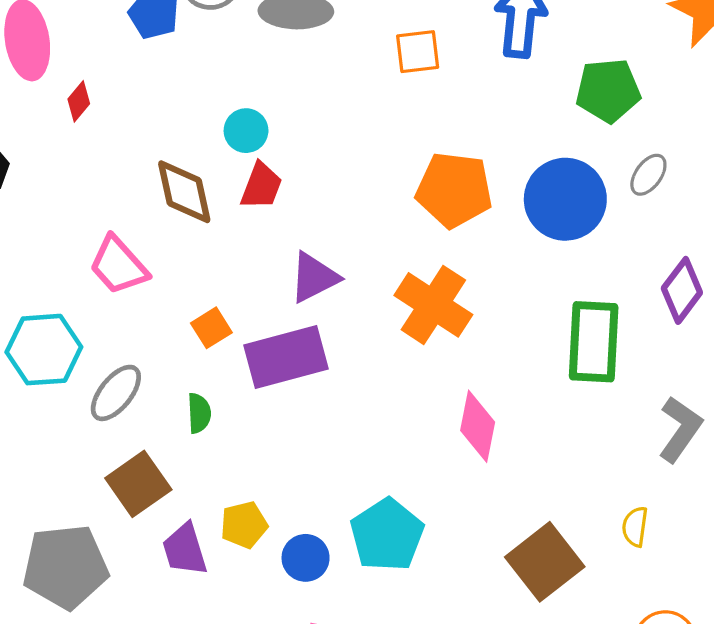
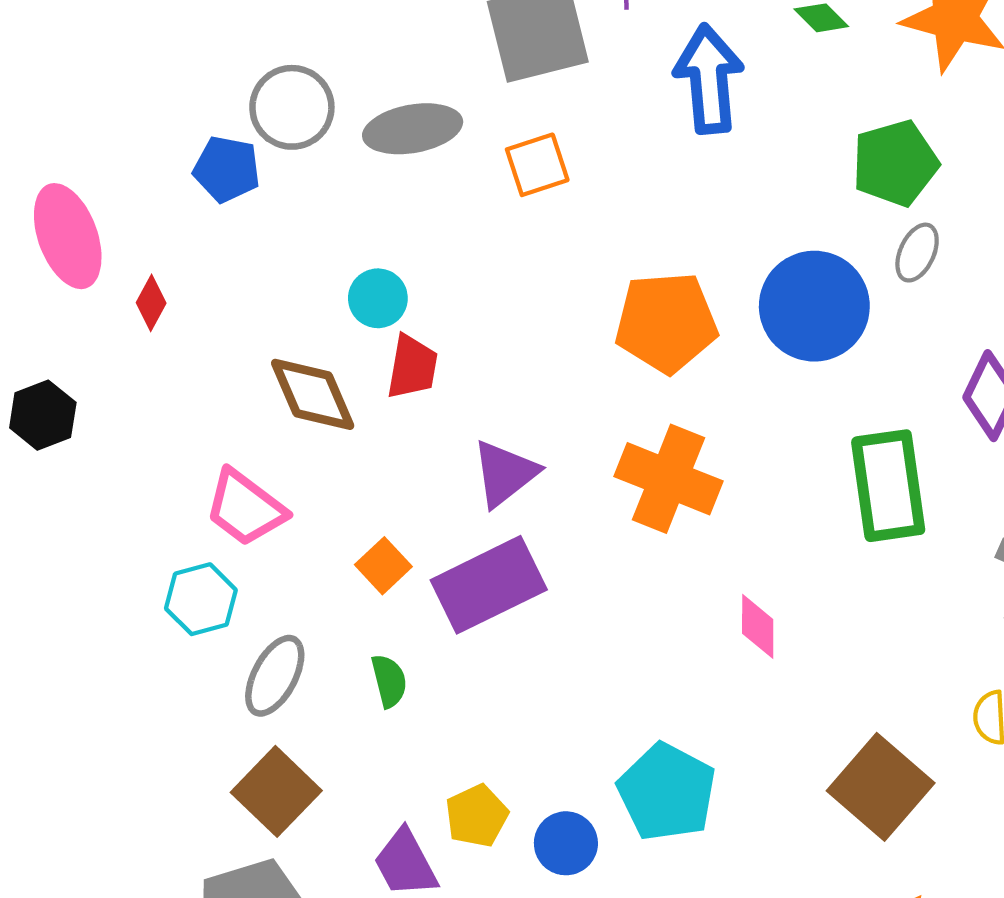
orange square: (418, 52) -> (537, 165), moved
green pentagon: (608, 90) -> (895, 163), moved
cyan hexagon: (44, 350) -> (201, 599), moved, size x0.7
pink diamond: (478, 426) -> (758, 626), size x0.7
brown square: (138, 484) -> (276, 791), moved

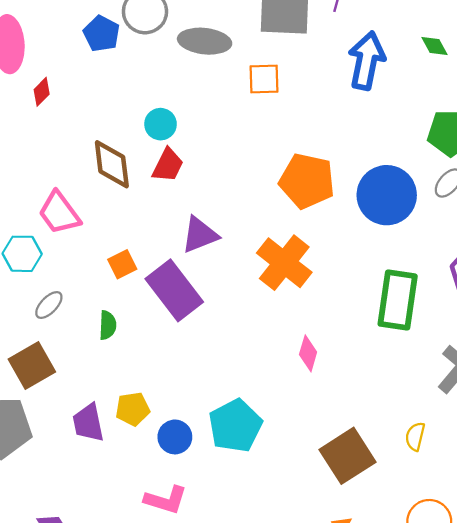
purple rectangle: (489, 585) -> (174, 290), turned 62
gray ellipse: (275, 676) -> (49, 305), size x0.7

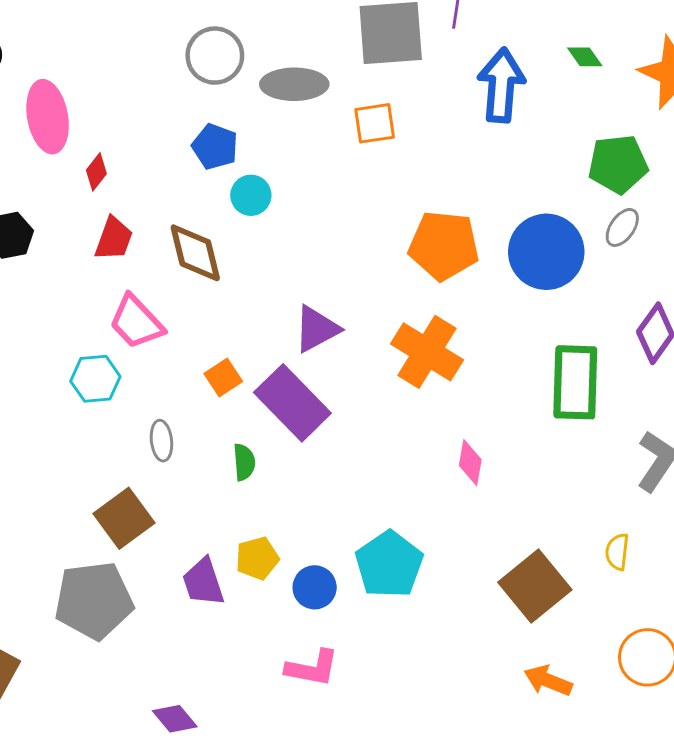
blue pentagon: (102, 34) -> (215, 147), moved
red trapezoid: (168, 165) -> (114, 239), moved
gray ellipse: (49, 305) -> (161, 441), moved, turned -44
green semicircle: (108, 325) -> (244, 462), moved

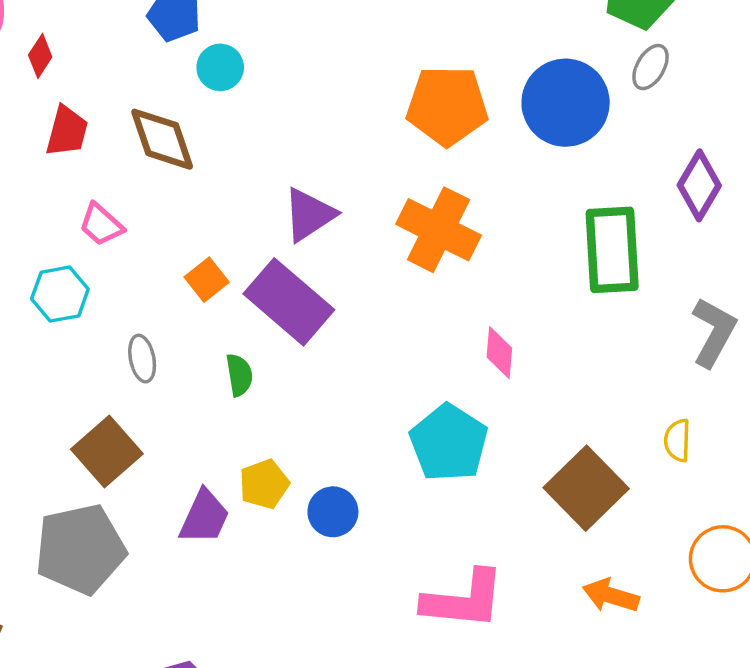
pink trapezoid: (136, 322) -> (101, 225), size x0.7
cyan pentagon: (389, 564) -> (449, 443), moved
purple trapezoid: (203, 582) -> (204, 517), turned -132
pink L-shape: (312, 668) -> (464, 600), moved, size x1.4

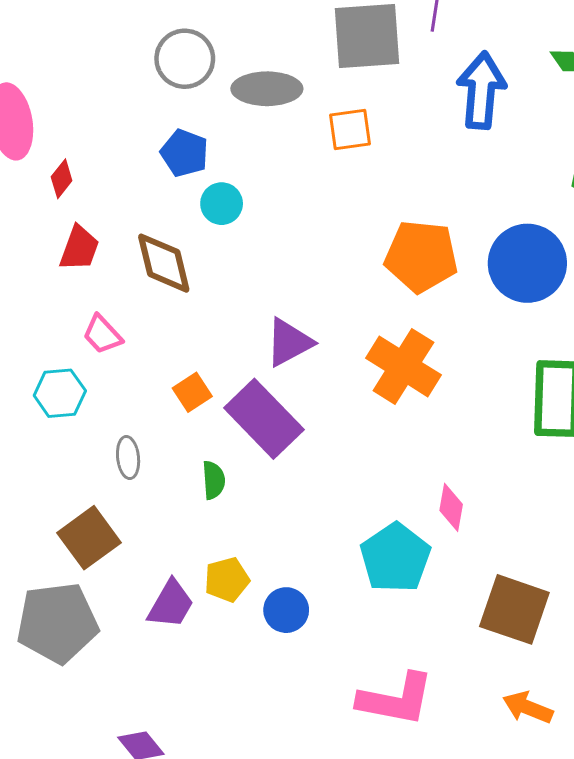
pink diamond: (499, 353) -> (451, 507), moved
brown square: (586, 488) -> (514, 609), turned -32

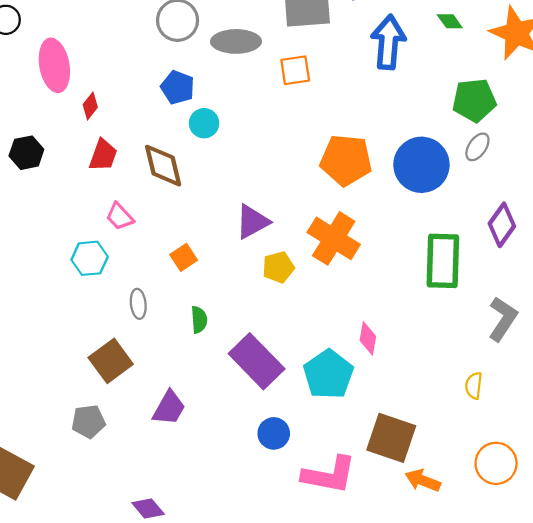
purple rectangle: (264, 419) -> (257, 361), moved
yellow pentagon: (227, 580) -> (278, 267), moved
brown square: (514, 609) -> (391, 438), moved
blue circle: (286, 610) -> (274, 433), moved
gray pentagon: (57, 623) -> (88, 421), size x0.6

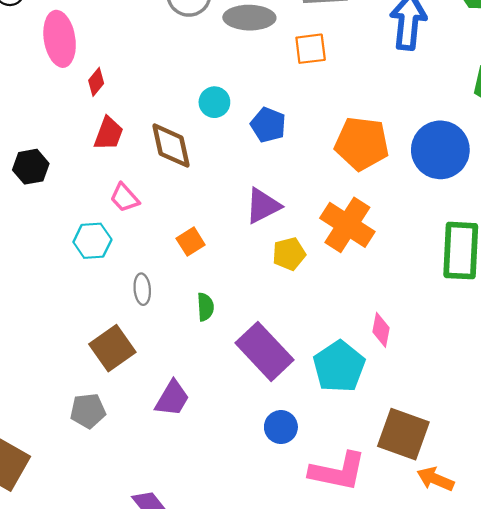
blue pentagon: (178, 87) -> (268, 125), moved
black hexagon: (26, 153) -> (31, 167), moved

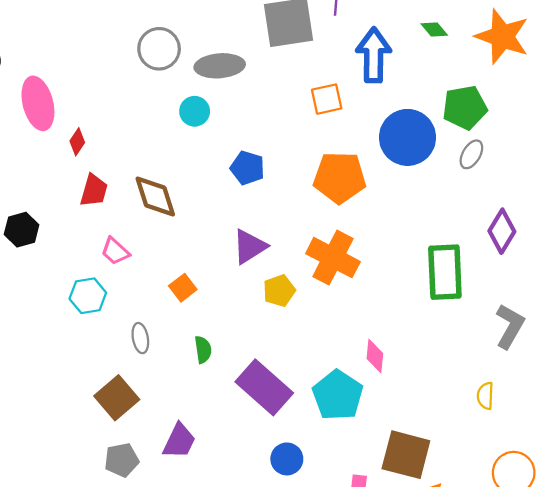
orange square: (311, 49) -> (327, 99), moved
cyan circle: (214, 102) -> (195, 111), moved
blue circle: (440, 150) -> (408, 137), moved
gray pentagon: (88, 411) -> (122, 460), moved

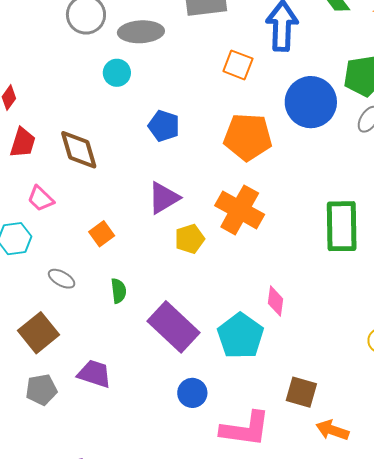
orange square: (327, 99) -> (238, 65), turned 32
gray ellipse: (140, 338) -> (62, 279), turned -52
purple trapezoid: (179, 441) -> (94, 374), turned -99
brown square: (406, 455) -> (301, 392), size x0.7

